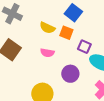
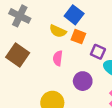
blue square: (73, 13) -> (74, 15), moved
pink semicircle: (47, 53) -> (58, 58), turned 88

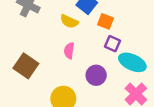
orange square: (78, 37) -> (105, 21), moved
brown square: (18, 55) -> (26, 66), moved

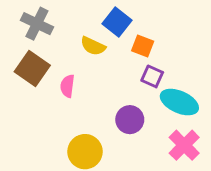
pink semicircle: (69, 51) -> (67, 86), moved
brown square: (26, 66) -> (32, 68), moved

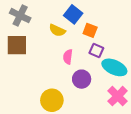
brown square: (32, 68) -> (17, 45), turned -35
pink semicircle: (67, 86) -> (68, 57), moved

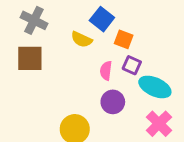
pink semicircle: (68, 57) -> (106, 71), moved

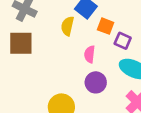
yellow semicircle: (82, 39) -> (68, 26), turned 78
purple square: (132, 65) -> (123, 41), moved

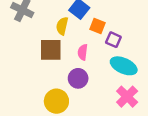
brown square: (21, 43) -> (51, 50), moved
purple circle: (96, 82) -> (78, 78), moved

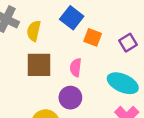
yellow semicircle: (62, 26) -> (34, 31), moved
purple square: (113, 40) -> (128, 43), moved, turned 35

